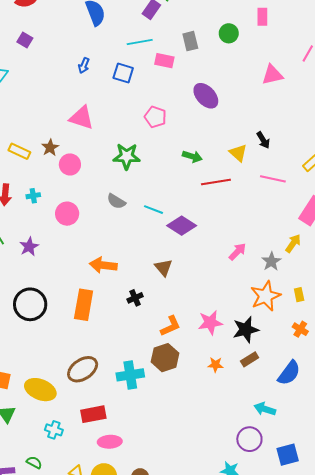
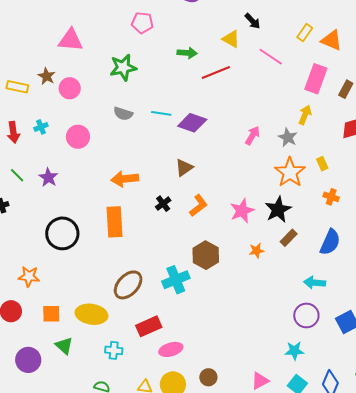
pink line: (273, 179) -> (271, 57), turned 35
brown triangle: (164, 268) -> (184, 168), turned 48
orange L-shape: (170, 326) -> (198, 205), moved

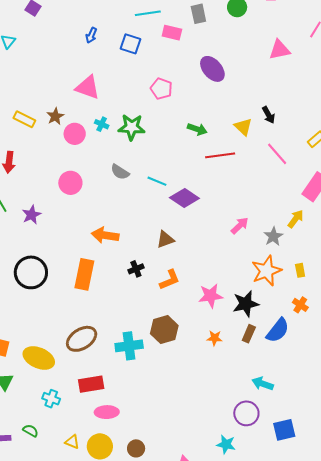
cyan cross: (41, 127) -> (102, 124), moved, turned 32
brown rectangle: (289, 238) -> (249, 334), turned -36
blue semicircle: (330, 242) -> (278, 330), moved

